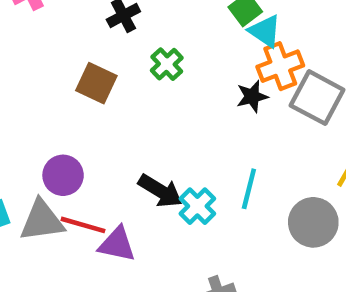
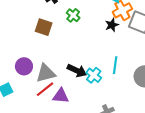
purple circle: (63, 175) -> (24, 66), moved
gray triangle: (42, 221) -> (46, 73), moved
red line: (83, 225) -> (45, 89), turned -48

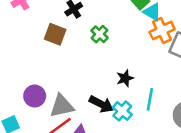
black star: (112, 25) -> (125, 78), moved
brown square: (44, 27) -> (55, 34), moved

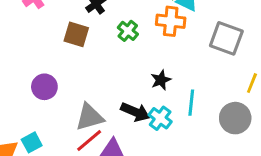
orange cross: (162, 31) -> (171, 21), moved, turned 35
purple circle: (35, 96) -> (44, 87), moved

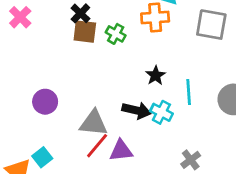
brown square: (76, 34) -> (85, 32), moved
gray triangle: (90, 117) -> (93, 123), turned 32

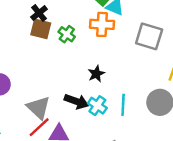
cyan line: (189, 92) -> (123, 105), moved
gray triangle: (93, 123) -> (38, 108), turned 30

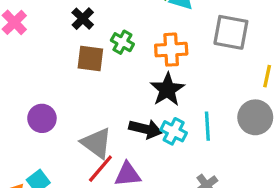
orange cross: (102, 24) -> (171, 50), moved
brown square: (41, 29) -> (90, 59), moved
black star: (96, 74) -> (167, 90), size x1.5

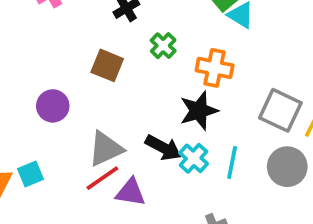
gray square: (231, 32) -> (280, 110), moved
brown square: (90, 59) -> (107, 65), moved
gray triangle: (97, 143) -> (106, 149), turned 44

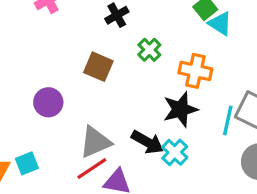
cyan line: (232, 163) -> (228, 121), moved

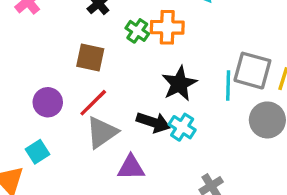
orange cross: (195, 71) -> (167, 27), moved
cyan square: (27, 163) -> (37, 152), moved
red line: (92, 169) -> (93, 103), moved

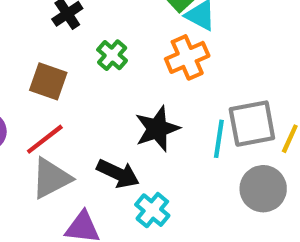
orange cross: (167, 27) -> (187, 57), moved, turned -32
gray square: (252, 71) -> (252, 124), turned -33
cyan cross: (182, 127) -> (152, 210), moved

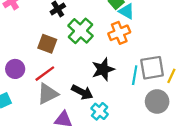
green cross: (112, 55) -> (80, 31), size x1.6

